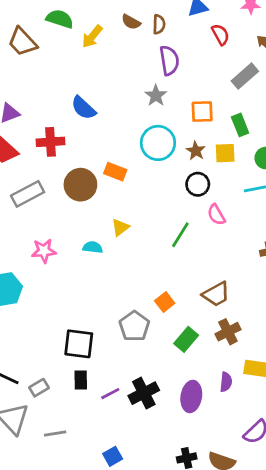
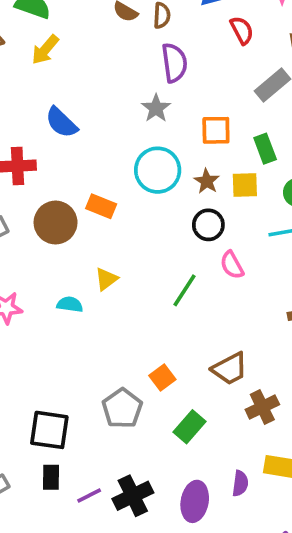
yellow arrow: (92, 37) -> (45, 50), moved
brown cross: (228, 332) -> (262, 407), moved

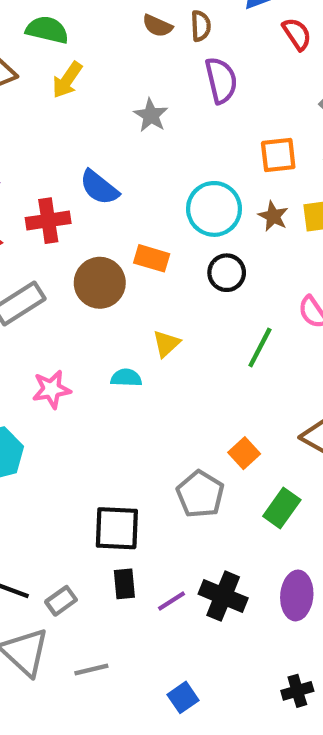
gray star: (156, 108) -> (151, 115), moved
blue semicircle: (61, 122) -> (99, 187), moved
black circle: (208, 225) -> (227, 273), moved
black cross: (133, 496) -> (223, 596), turned -36

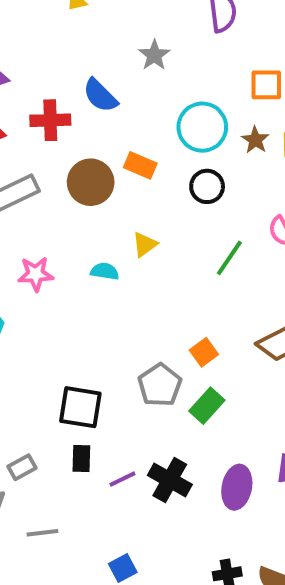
gray star: (151, 115) -> (154, 55), moved
green rectangle: (282, 508) -> (207, 406), moved

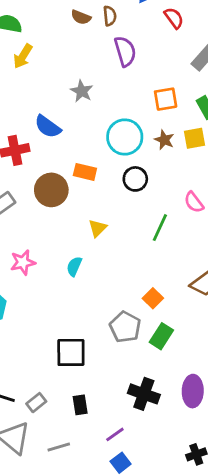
cyan semicircle: (105, 271) -> (74, 266), moved, turned -66
black rectangle: (81, 459) -> (80, 405), moved
purple line: (122, 479) -> (115, 434), moved

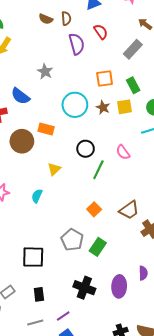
red semicircle: (174, 18) -> (101, 32), moved
black circle: (135, 179) -> (86, 149), moved
orange square: (153, 298) -> (94, 209), moved
gray line: (59, 447) -> (35, 323), moved

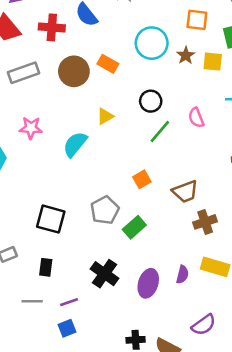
cyan semicircle: (37, 196) -> (75, 144), size x1.5

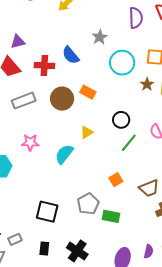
cyan circle: (152, 43) -> (122, 63), moved
green rectangle: (134, 227) -> (111, 216), turned 54
black cross: (104, 274) -> (77, 251), moved

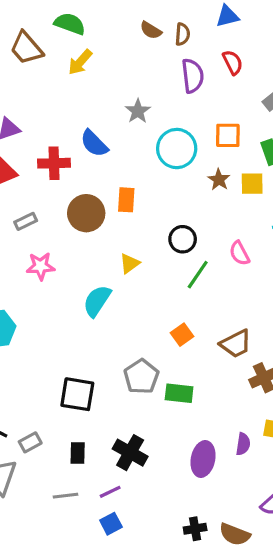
orange rectangle: (88, 92) -> (126, 200), turned 70
gray rectangle: (24, 101) -> (26, 221), size x0.6
pink star: (30, 142) -> (41, 266), moved

